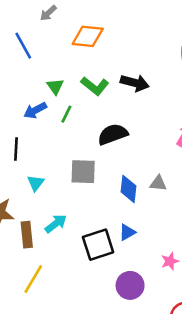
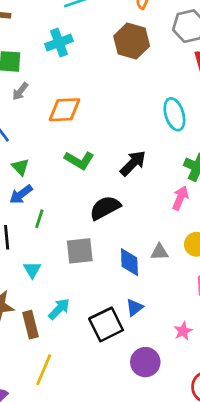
black arrow: (135, 83) -> (133, 163), moved, turned -52
green triangle: (55, 86) -> (20, 167), moved
green line: (66, 114) -> (39, 219), moved

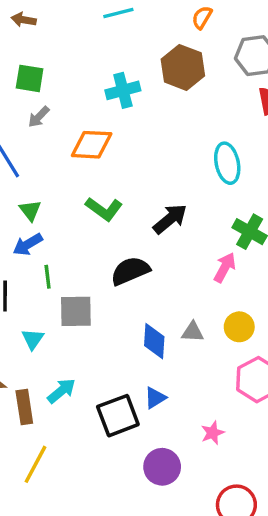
cyan cross: (59, 43) -> (123, 90), moved
green line: (39, 219) -> (48, 277), turned -30
gray square: (80, 251) -> (76, 311), moved

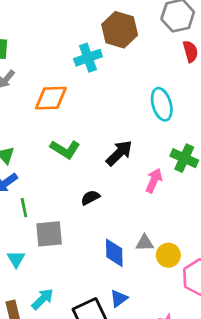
cyan cross: (123, 90) -> (88, 58), moved
pink arrow: (225, 268) -> (154, 180), moved
black semicircle: (130, 271) -> (90, 198), size x0.6
yellow circle: (239, 327) -> (168, 255), moved

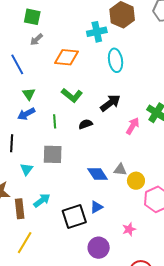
cyan ellipse: (162, 104) -> (116, 60), moved
black semicircle: (90, 198) -> (86, 124), moved
green line: (24, 208) -> (55, 121), moved
blue diamond: (114, 253) -> (98, 174), turned -40

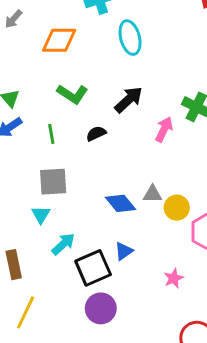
cyan triangle: (27, 169) -> (41, 215), moved
cyan arrow: (42, 200) -> (63, 244), moved
purple circle: (99, 248) -> (101, 308), moved

